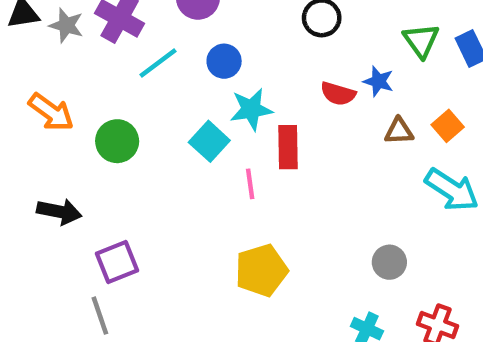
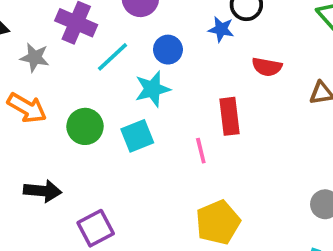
gray star: (66, 25) -> (35, 57), moved
blue star: (378, 81) -> (221, 29), moved
cyan star: (251, 109) -> (153, 89), moved
cyan square: (209, 141) -> (137, 136), moved, turned 32

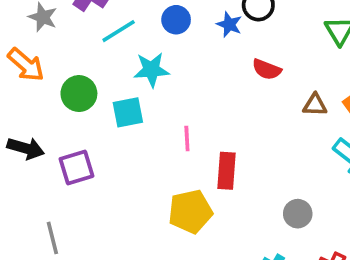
blue circle: (168, 50) -> (176, 20), moved
red rectangle: (229, 116) -> (226, 171), moved
purple square: (96, 228) -> (77, 167), moved

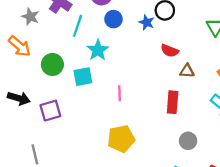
cyan line: (119, 31) -> (78, 26), turned -40
cyan star: (151, 70) -> (98, 50), turned -30
brown triangle: (315, 105) -> (187, 71), moved
red rectangle: (226, 171) -> (173, 102), moved

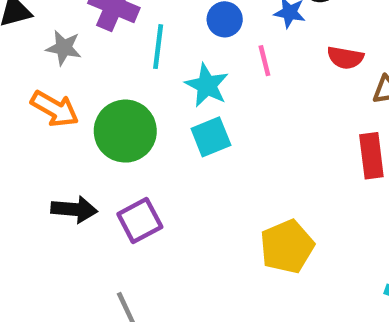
green circle: (52, 64) -> (125, 131), size x1.4
cyan square: (83, 77) -> (211, 137), moved
pink line: (120, 93) -> (264, 61), moved

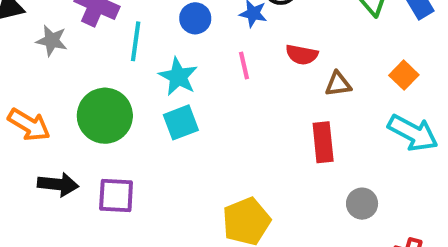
pink line: (264, 61) -> (244, 66), moved
orange arrow: (55, 109) -> (29, 125), moved
purple square: (140, 220) -> (116, 195), turned 30

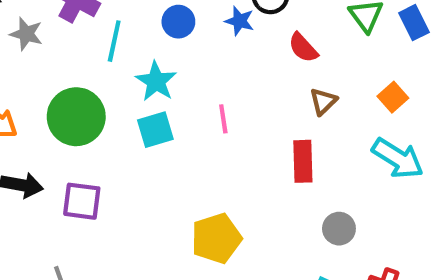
red semicircle: (302, 55) -> (303, 48), moved, turned 32
pink line: (244, 66) -> (223, 119), moved
brown triangle: (338, 84) -> (323, 101), turned -40

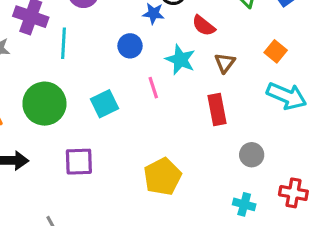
blue circle: (178, 22) -> (130, 46), moved
cyan star: (156, 81) -> (180, 60), moved
purple square: (82, 201) -> (79, 162), moved

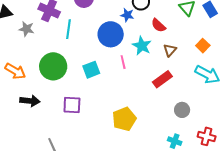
blue circle: (130, 46) -> (111, 34), size x1.6
red rectangle: (217, 109) -> (162, 79), turned 60

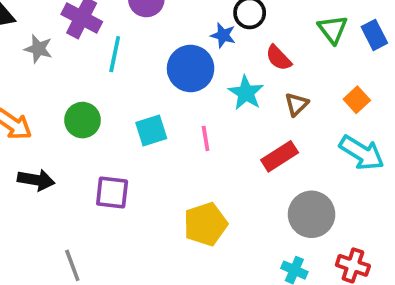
pink line: (123, 62) -> (206, 138), moved
green circle: (53, 66) -> (83, 120), size x0.7
gray circle: (182, 110) -> (312, 214), size x1.6

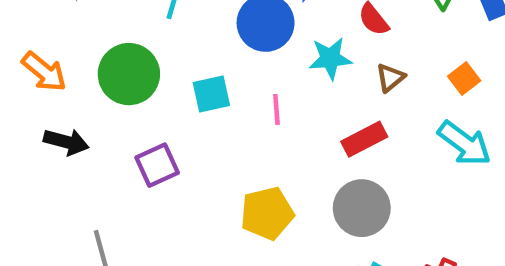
cyan star: (246, 93) -> (330, 58), turned 30
green circle: (83, 120) -> (129, 74), size x1.4
purple square: (112, 192) -> (157, 165), turned -36
gray circle: (312, 214) -> (362, 208), moved

